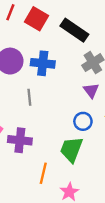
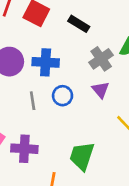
black rectangle: (74, 30) -> (79, 24), size x0.7
blue circle: (83, 121) -> (63, 96), moved

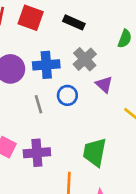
gray cross: (101, 59) -> (85, 59), moved

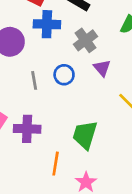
blue cross: (46, 65) -> (47, 24), moved

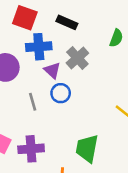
purple triangle: (102, 68) -> (52, 70), moved

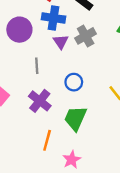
blue circle: (61, 93) -> (74, 82), moved
purple cross: (31, 149) -> (40, 101), moved, turned 30

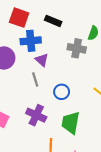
gray cross: (86, 36) -> (77, 48), moved, turned -36
gray line: (37, 66) -> (35, 79), moved

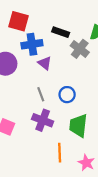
black rectangle: (53, 21) -> (61, 32), moved
gray cross: (77, 48) -> (80, 49), turned 30
gray line: (35, 79) -> (41, 94), moved

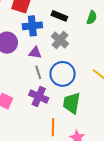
gray cross: (80, 49) -> (60, 40), moved
purple triangle: (45, 63) -> (35, 53), moved, turned -32
blue circle: (67, 95) -> (63, 74), size x1.6

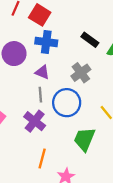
black rectangle: (59, 16) -> (90, 40), moved
gray cross: (60, 40) -> (81, 73), moved
green trapezoid: (72, 103) -> (85, 139), moved

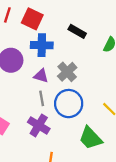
black rectangle: (90, 40) -> (77, 31), moved
gray cross: (81, 73) -> (67, 72), moved
green trapezoid: (85, 139) -> (90, 138), turned -60

